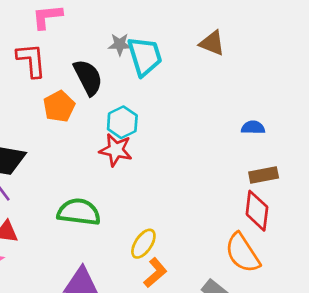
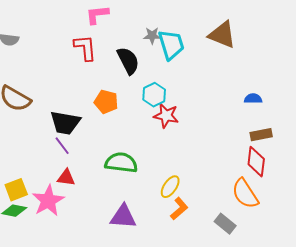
brown triangle: (212, 43) -> (222, 35), size x1.4
orange pentagon: (59, 106) -> (106, 102), moved, turned -30
red star: (116, 150) -> (166, 116), moved

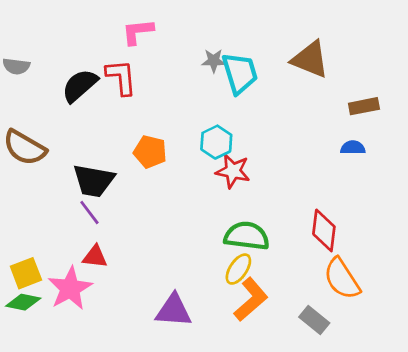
black semicircle: (128, 61) -> (80, 86), moved, turned -104
brown rectangle: (261, 135) -> (364, 106), moved
red diamond: (256, 162) -> (324, 230), moved
green semicircle: (121, 163) -> (247, 236), moved
orange L-shape: (179, 209) -> (251, 299), size x1.4

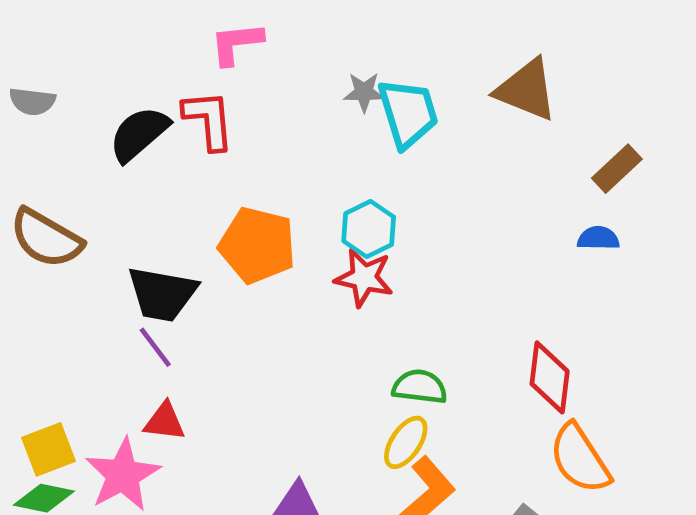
brown rectangle: (364, 106) -> (617, 169), turned -32
orange pentagon: (150, 152) -> (257, 245), size x1.4
red star: (233, 171) -> (364, 278), moved
green semicircle: (247, 236) -> (420, 387), size x0.7

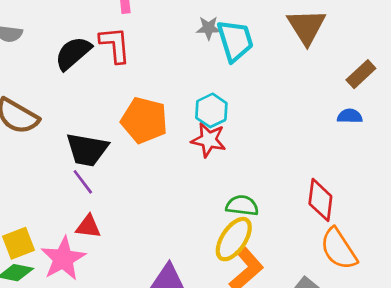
brown triangle: (526, 90) -> (306, 27), turned 36
yellow ellipse: (406, 442) -> (234, 239), size x1.4

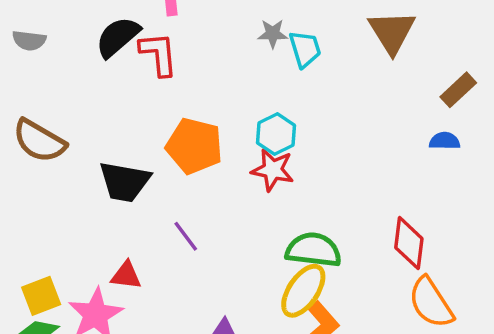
cyan trapezoid: (235, 41) -> (305, 49), size x0.7
black semicircle: (73, 53) -> (118, 37), moved
purple line: (83, 182) -> (186, 236), moved
green semicircle: (242, 206) -> (313, 250), size x1.4

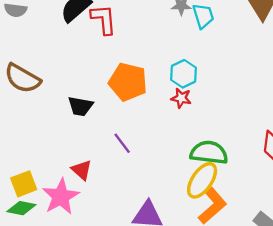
red star: (273, 170) -> (181, 98), size x0.7
black trapezoid: (124, 182) -> (80, 106), size x0.7
red triangle: (126, 275) -> (82, 170), turned 35

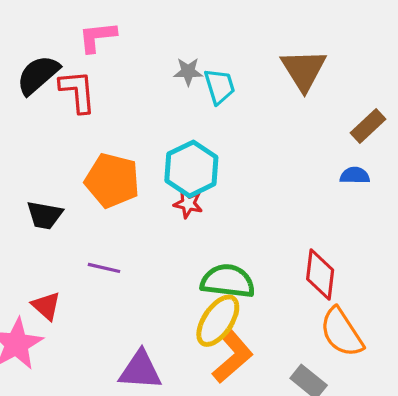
cyan hexagon: (184, 74) -> (191, 169), size x1.4
purple line: (122, 143) -> (104, 268), turned -40

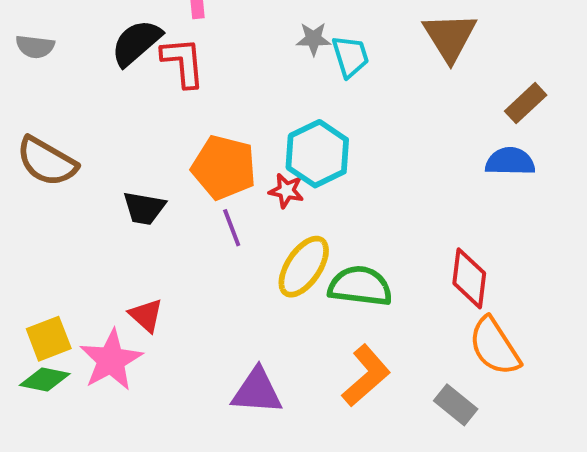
blue semicircle: (355, 176) -> (510, 161), size x1.4
red star: (188, 204) -> (286, 191), moved
purple line: (104, 268) -> (232, 228), moved, turned 56
yellow ellipse: (218, 321) -> (304, 267), moved

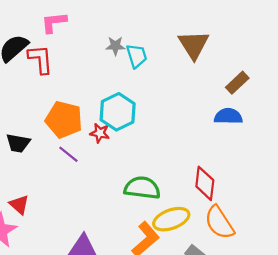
purple line: (232, 228) -> (68, 154), turned -30
yellow ellipse: (304, 267) -> (171, 219), moved, turned 36

